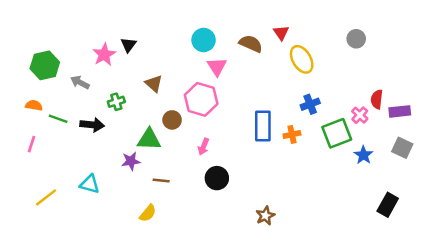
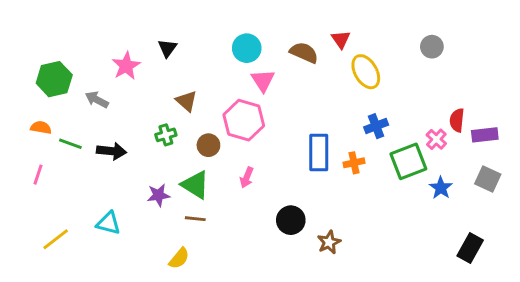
black triangle: (128, 45) -> (167, 48), moved
green cross: (116, 102) -> (166, 135), moved
green triangle: (149, 139) -> (195, 185), moved, turned 30
black circle: (217, 178) -> (291, 220), moved
brown star: (265, 216) -> (329, 242), moved

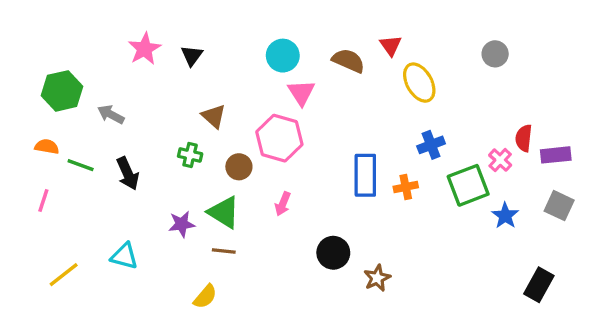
pink star: (126, 66) -> (145, 49), moved
green cross: (166, 135) -> (190, 155), turned 30
black arrow: (111, 151) -> (128, 174), turned 60

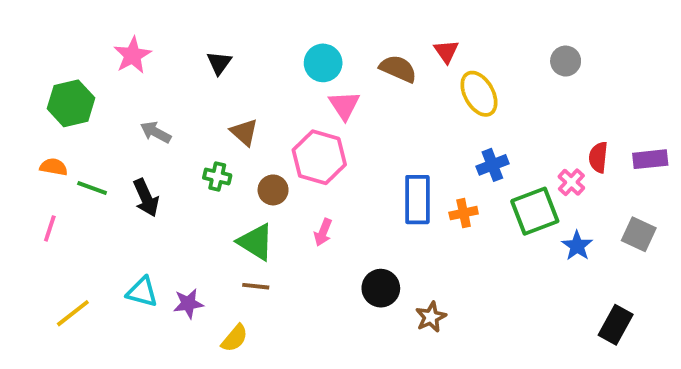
pink star: (145, 49) -> (133, 55), moved
gray arrow: (111, 115) -> (156, 132), moved
purple rectangle: (556, 155) -> (650, 159), moved
purple star: (182, 224) -> (188, 304), moved

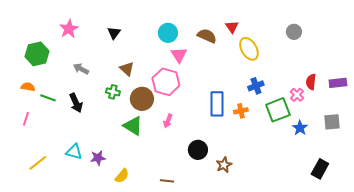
brown circle: (273, 190) -> (142, 99), size x1.5
gray square: (639, 234) -> (332, 122), turned -30
brown line: (256, 286) -> (167, 181), moved

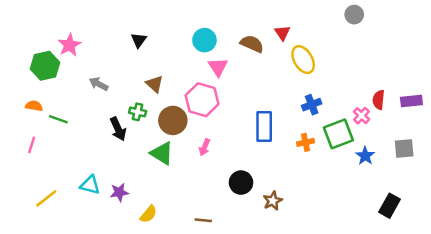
pink star: (69, 29) -> (69, 45), moved
gray circle: (294, 32) -> (354, 15), moved
black arrow: (76, 103) -> (118, 129), moved
orange cross: (241, 111) -> (306, 142), moved

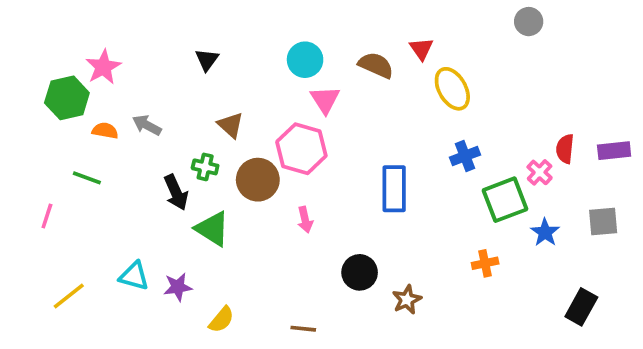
orange semicircle: (34, 106) -> (105, 131), moved
orange cross: (306, 142) -> (485, 263), moved
pink arrow: (204, 147) -> (305, 220), turned -35
green triangle: (162, 153) -> (212, 229), moved

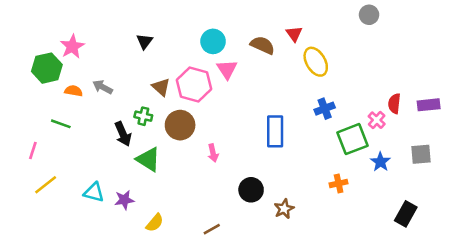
pink hexagon: (301, 149) -> (194, 85), moved
yellow line: (69, 296) -> (46, 185), moved
brown line: (303, 329) -> (212, 229), turned -36

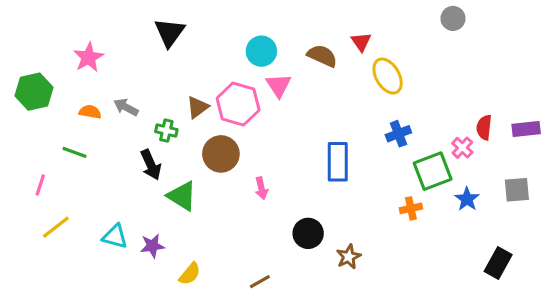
black triangle: (145, 41) -> (170, 32), moved, size x1.5
green hexagon: (47, 68) -> (34, 92), moved
brown triangle: (161, 87) -> (198, 107), turned 42
green cross: (143, 116) -> (166, 131), moved
orange cross: (339, 183) -> (411, 208), moved

